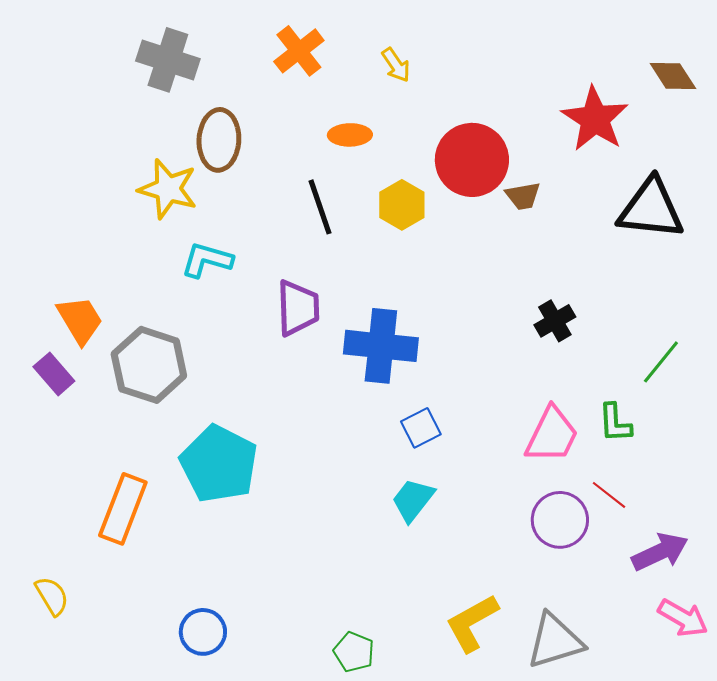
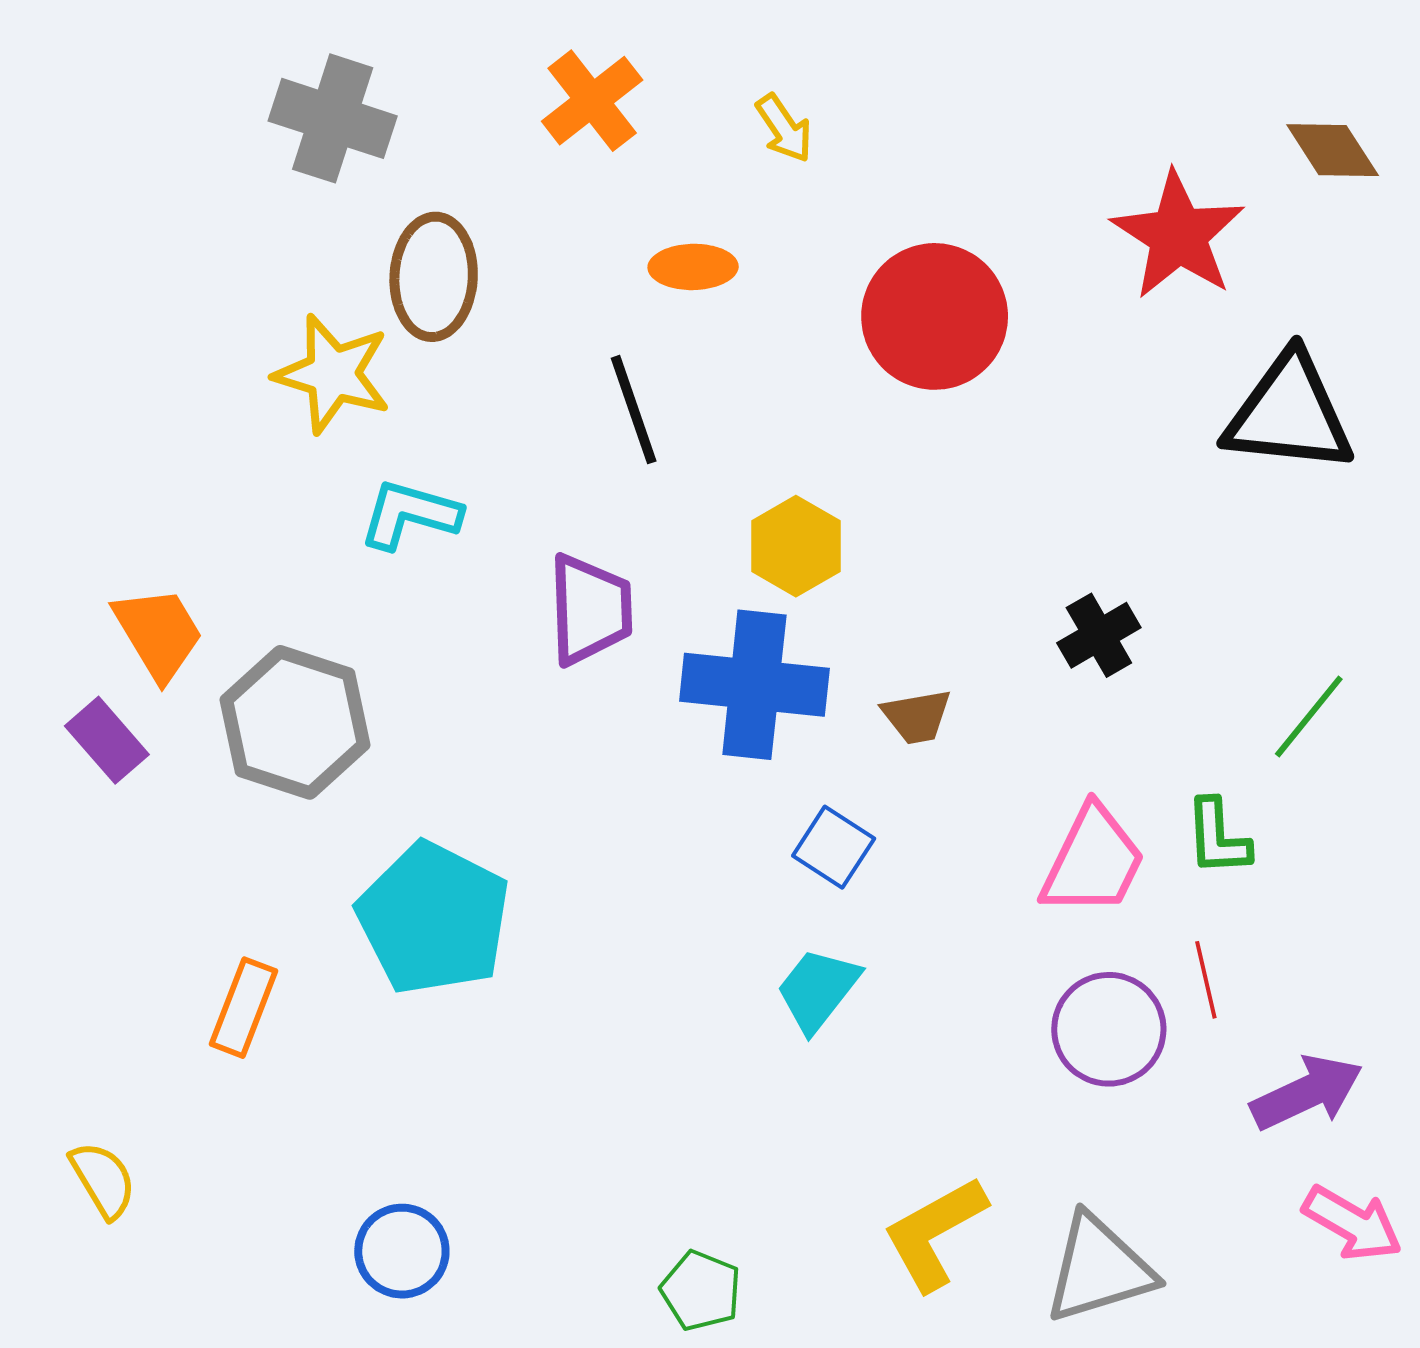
brown trapezoid: (523, 196) -> (917, 716), moved
yellow hexagon: (402, 205) -> (796, 546), moved
blue square: (421, 428) -> (834, 847), turned -30
red line: (609, 495) -> (1206, 980), turned 39
orange rectangle: (123, 509) -> (244, 1008), size x0.7

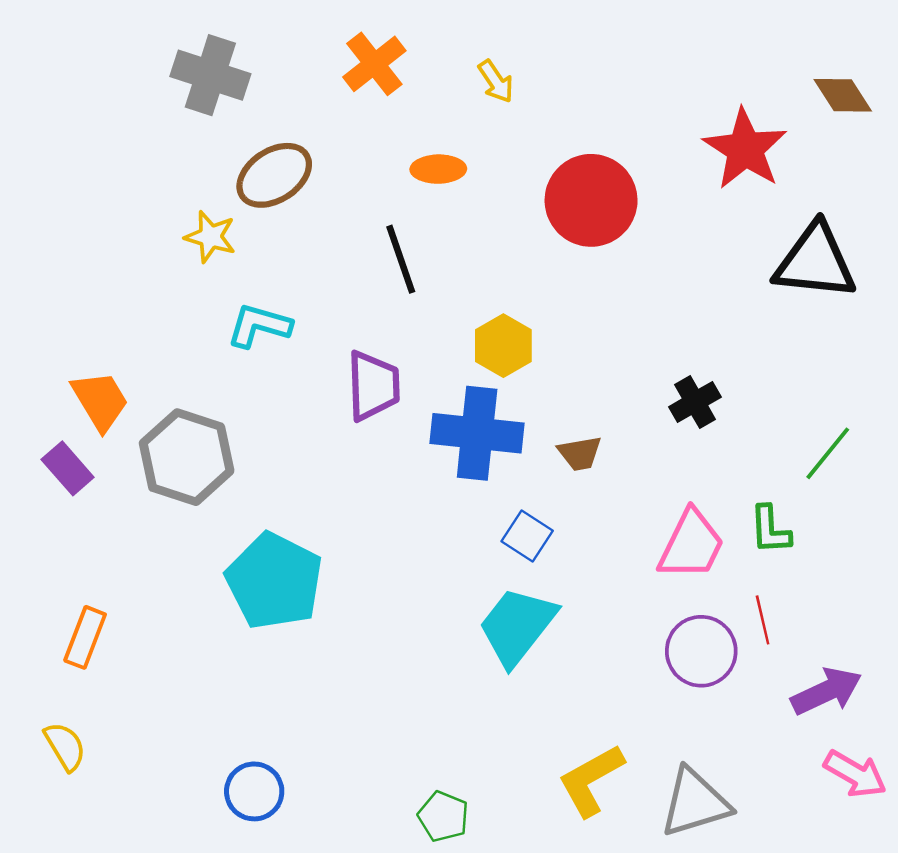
brown ellipse: (434, 277) -> (274, 175), turned 54
yellow star: (333, 374) -> (210, 237), size x0.7
cyan trapezoid: (818, 990) -> (517, 626), size x1.5
orange rectangle: (244, 1008) -> (85, 637), moved

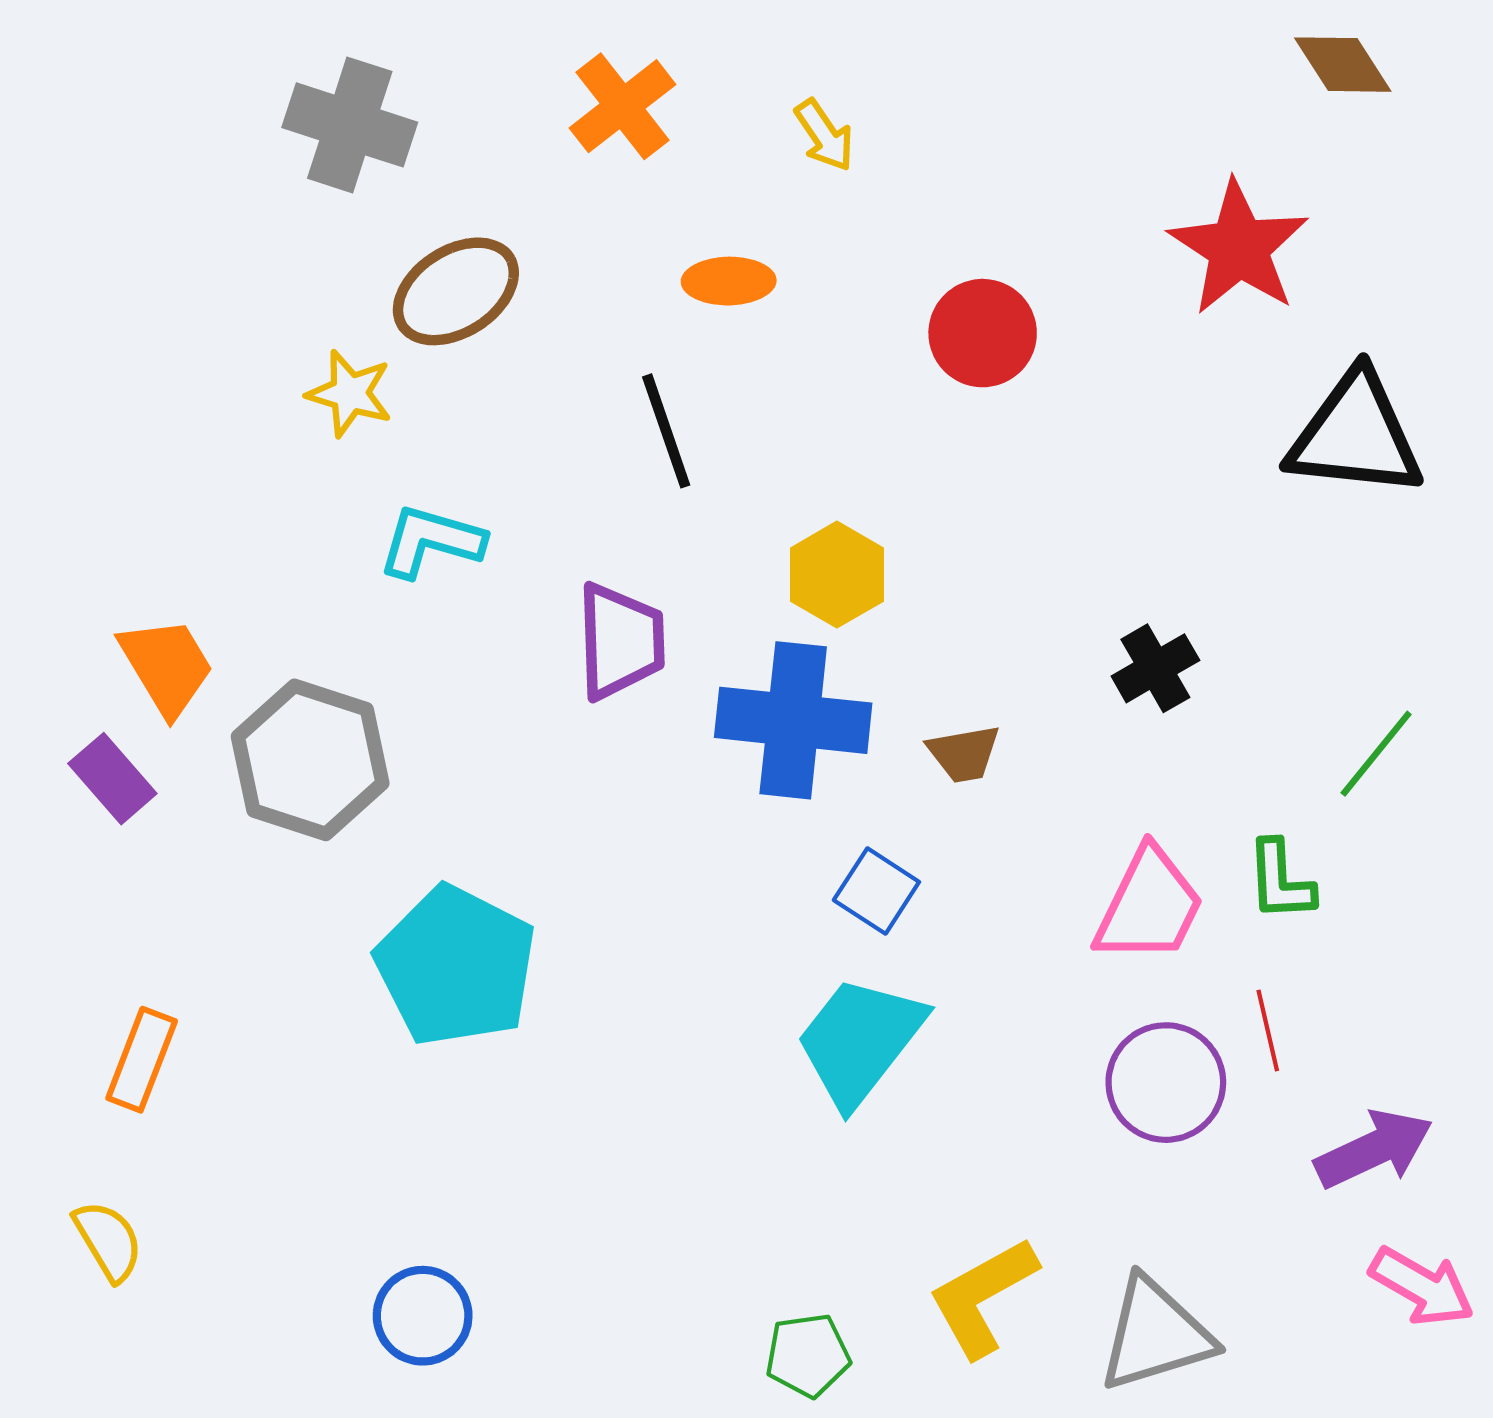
brown diamond: (843, 95) -> (1343, 65), moved
red circle: (591, 200) -> (983, 333), size x0.7
green pentagon: (443, 817) -> (808, 1355), moved, turned -30

